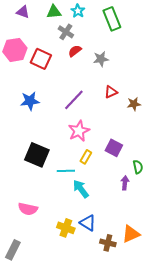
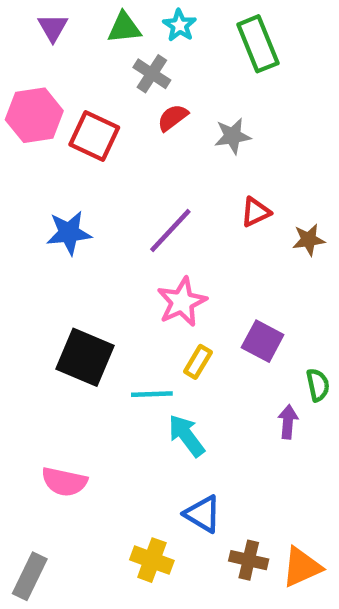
purple triangle: (23, 12) -> (53, 28), turned 40
yellow cross: (66, 228) -> (152, 560), moved
orange triangle: (131, 234) -> (302, 567), moved

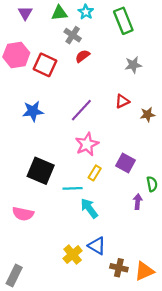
gray star: (233, 136) -> (133, 65), moved
pink semicircle: (64, 482) -> (23, 214), moved
yellow cross: (152, 560) -> (73, 255), moved, turned 30

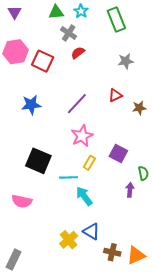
purple triangle: (25, 13) -> (15, 12), moved

